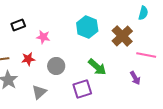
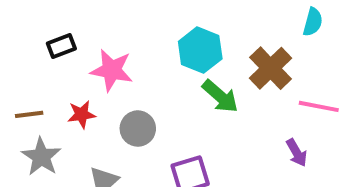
pink star: (43, 37) -> (112, 70), size x1.5
green arrow: (97, 67) -> (220, 96), moved

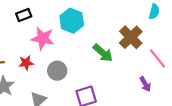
black rectangle: (61, 46) -> (24, 15), moved
cyan hexagon: (200, 50) -> (72, 21), moved
pink line: (319, 106) -> (157, 58), turned 40

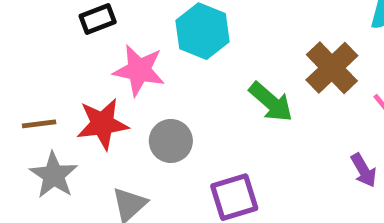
red star: (26, 63) -> (102, 124), size x1.5

